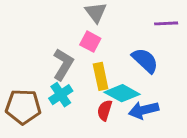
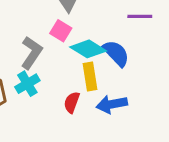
yellow rectangle: (101, 76) -> (90, 76), moved
cyan diamond: (122, 93) -> (88, 49), moved

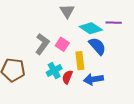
pink square: (61, 31) -> (62, 44), moved
cyan diamond: (88, 49) -> (91, 28), moved
cyan cross: (27, 84) -> (54, 71), moved

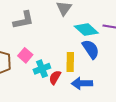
gray L-shape: (42, 44) -> (23, 20), moved, turned 35
pink square: (62, 44) -> (25, 55), moved

